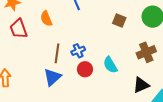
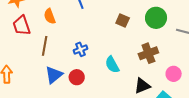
brown line: (57, 53) -> (45, 46), moved
red circle: (85, 69) -> (77, 77), moved

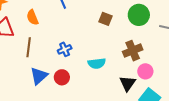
cyan semicircle: (112, 65) -> (97, 63), turned -66
pink circle: (174, 74) -> (145, 71), moved
black triangle: (142, 86) -> (128, 83), turned -30

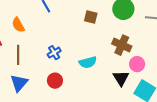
brown cross: (133, 51) -> (122, 45), turned -36
blue triangle: (39, 76) -> (19, 83), moved

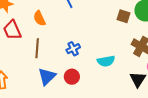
brown square: (91, 17) -> (123, 16), moved
blue triangle: (19, 83) -> (47, 76), moved

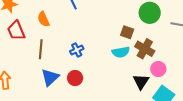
brown square: (123, 16) -> (127, 32), moved
cyan semicircle: (106, 61) -> (121, 52), moved

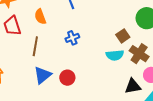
brown square: (127, 32) -> (123, 36), turned 32
blue cross: (77, 50) -> (72, 38), moved
black triangle: (141, 82) -> (133, 86), turned 42

